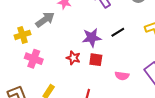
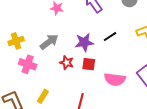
gray arrow: (45, 20) -> (49, 42), moved
pink semicircle: (122, 76) -> (115, 79), size x1.5

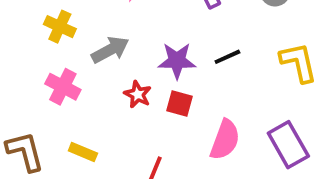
yellow cross: (16, 41) -> (60, 27), moved, turned 35
pink semicircle: (115, 79) -> (225, 140), turned -85
yellow rectangle: (43, 96) -> (83, 152), turned 72

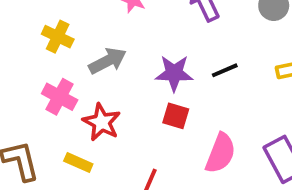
red star: (138, 94) -> (102, 122), moved, size x1.4

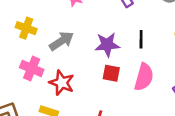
black line: (225, 70) -> (141, 39), turned -60
pink semicircle: (220, 153) -> (144, 77), moved

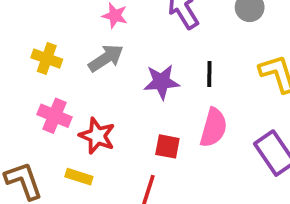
gray arrow: (62, 41) -> (106, 58), moved
red square: (111, 73) -> (167, 146), moved

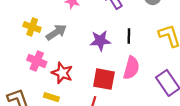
gray arrow: (106, 58) -> (56, 32), moved
red square: (167, 146) -> (104, 79), size x1.5

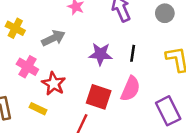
yellow cross: (32, 27) -> (15, 28), moved

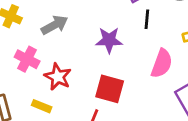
black line: (133, 53) -> (147, 19), moved
pink semicircle: (130, 89) -> (162, 63), moved

